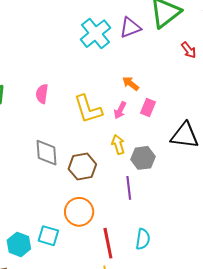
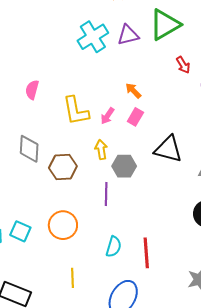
orange arrow: (131, 84) -> (133, 91), moved
orange circle: (79, 212) -> (63, 225), moved
red line: (108, 243) -> (146, 253), moved

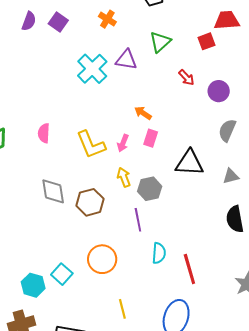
green triangle: (165, 25) -> (160, 42), size x0.7
purple triangle: (128, 35) -> (126, 60), turned 35
cyan square: (20, 231) -> (62, 274), turned 30
cyan semicircle: (114, 247) -> (159, 253), moved

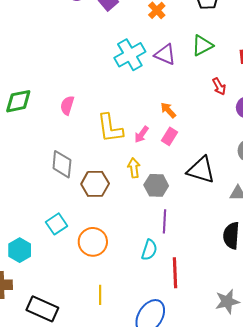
purple line: (138, 220) -> (164, 221), moved
cyan square: (62, 274) -> (57, 224), moved

